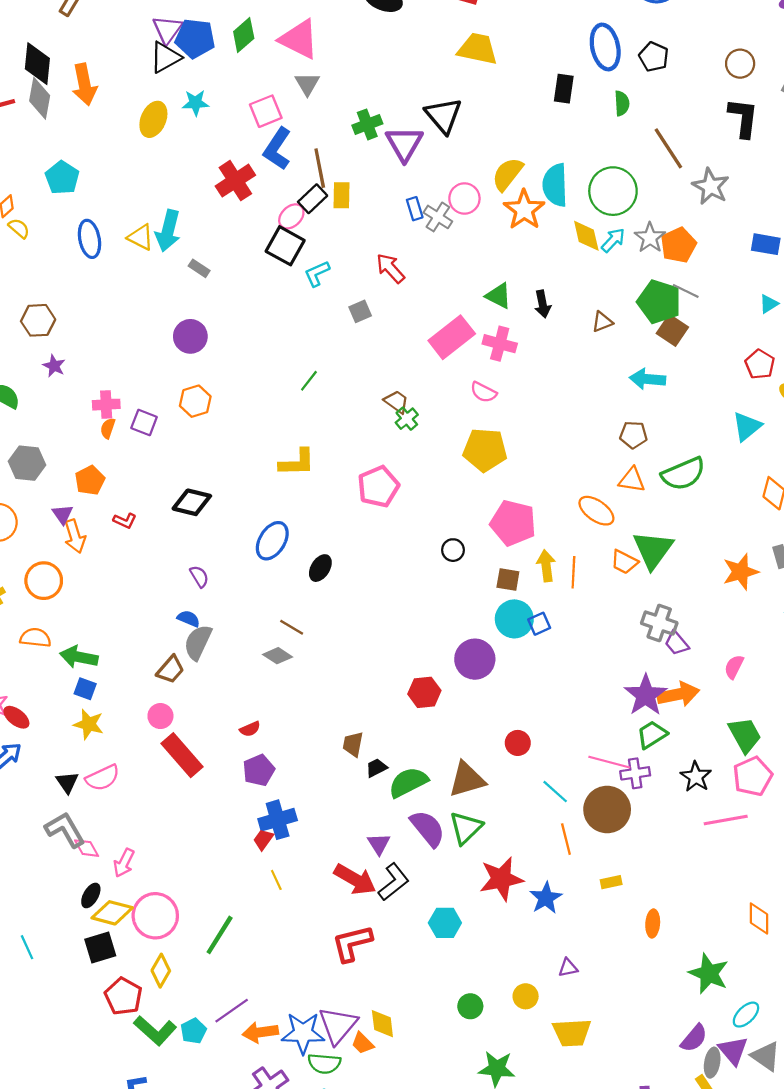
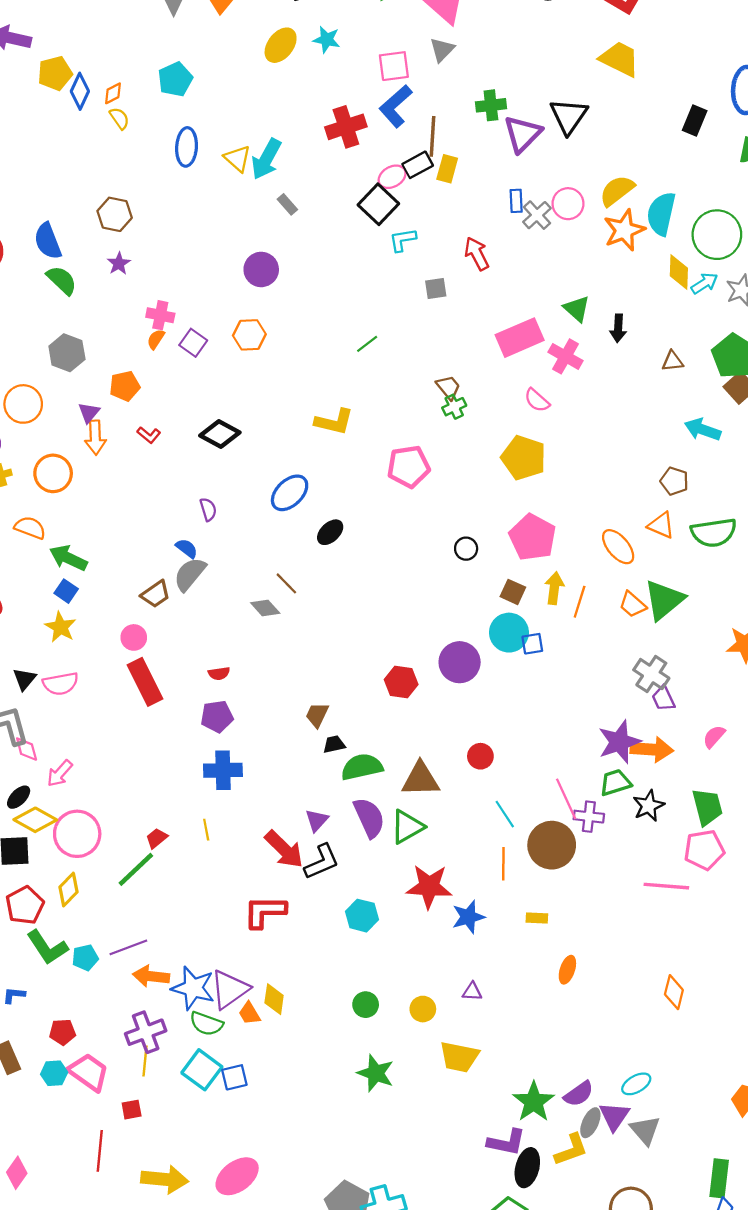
pink line: (609, 762) -> (566, 799), turned 36
black star: (696, 777) -> (649, 806), moved
red trapezoid: (263, 839) -> (157, 838), moved
green star: (709, 974) -> (534, 1102), moved

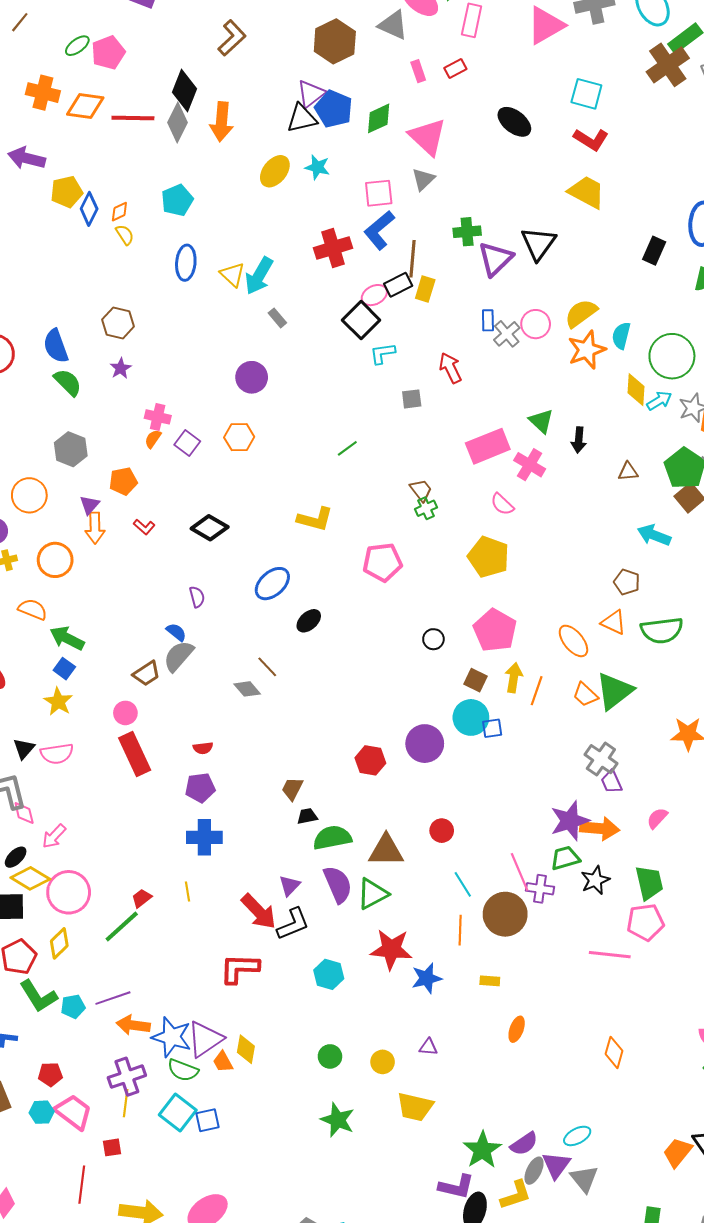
cyan semicircle: (661, 214) -> (621, 336), size x0.7

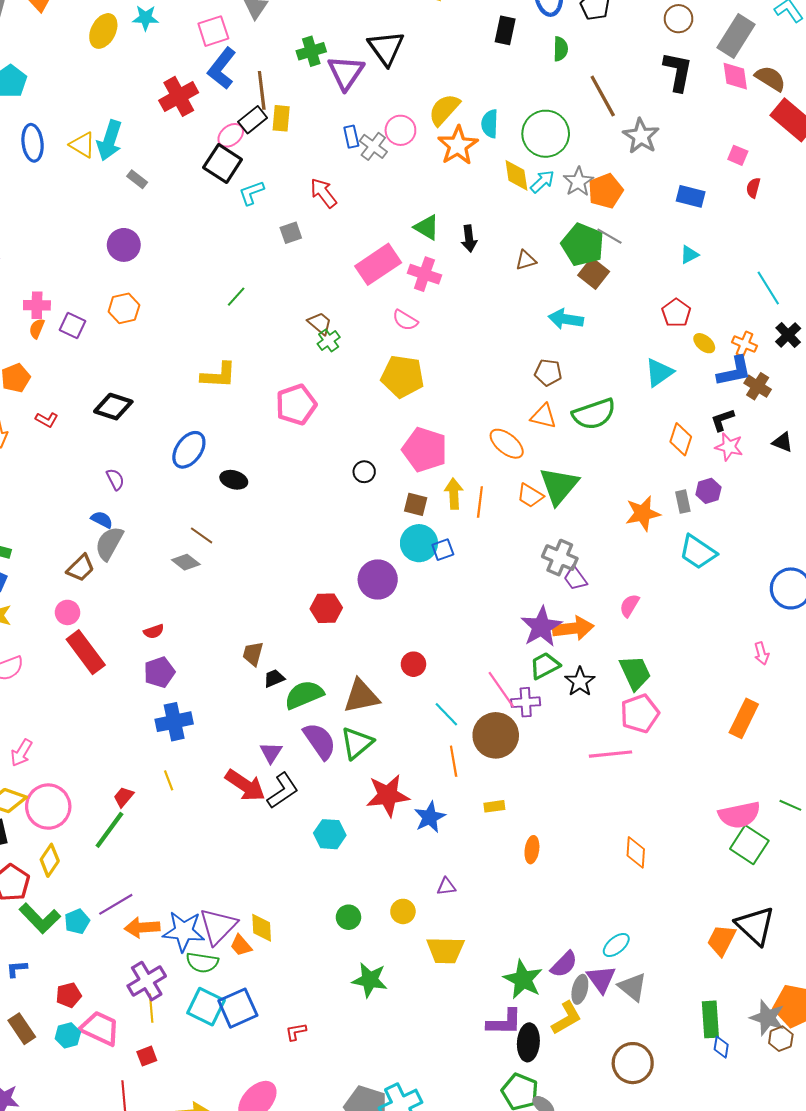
black ellipse: (309, 621) -> (234, 480), turned 70
red L-shape: (239, 969) -> (296, 1032), moved, size x0.5
blue square: (207, 1120) -> (238, 1008), size x1.5

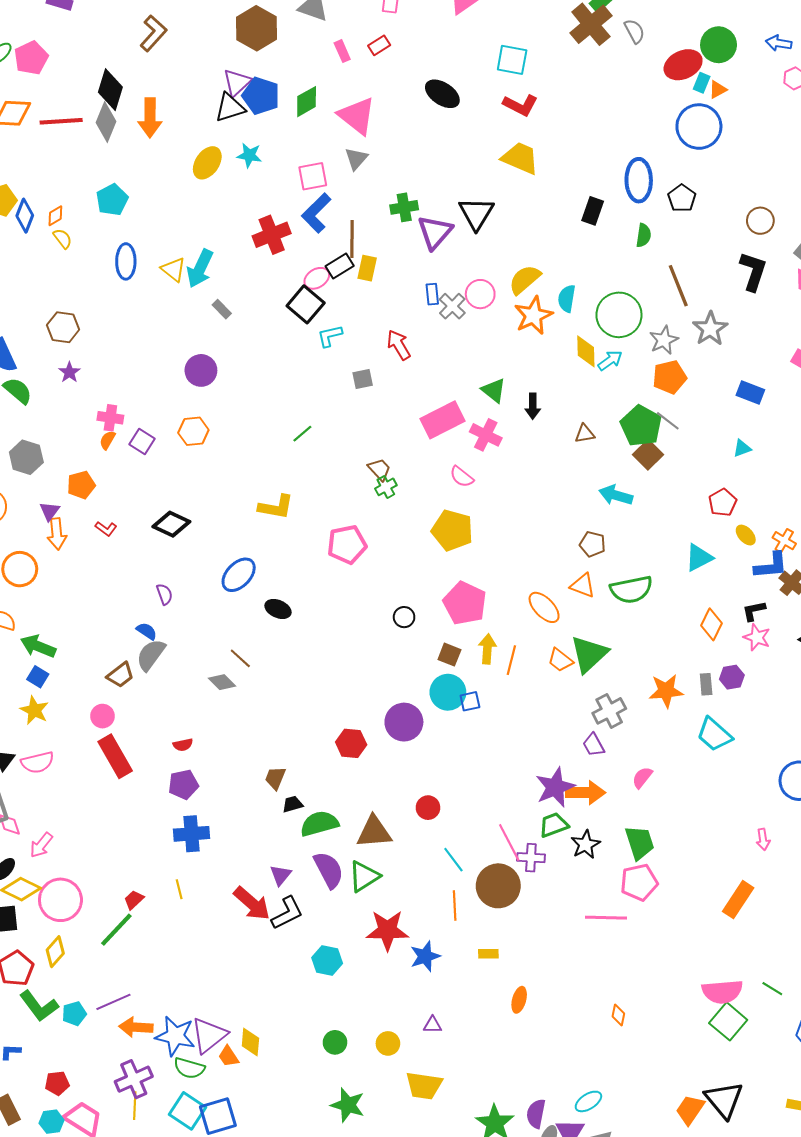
gray star: (578, 182) -> (664, 340), moved
gray cross: (560, 558) -> (609, 711), moved, turned 32
orange diamond: (636, 852) -> (618, 1015), size x0.7
purple semicircle: (564, 964) -> (536, 1114), turned 140

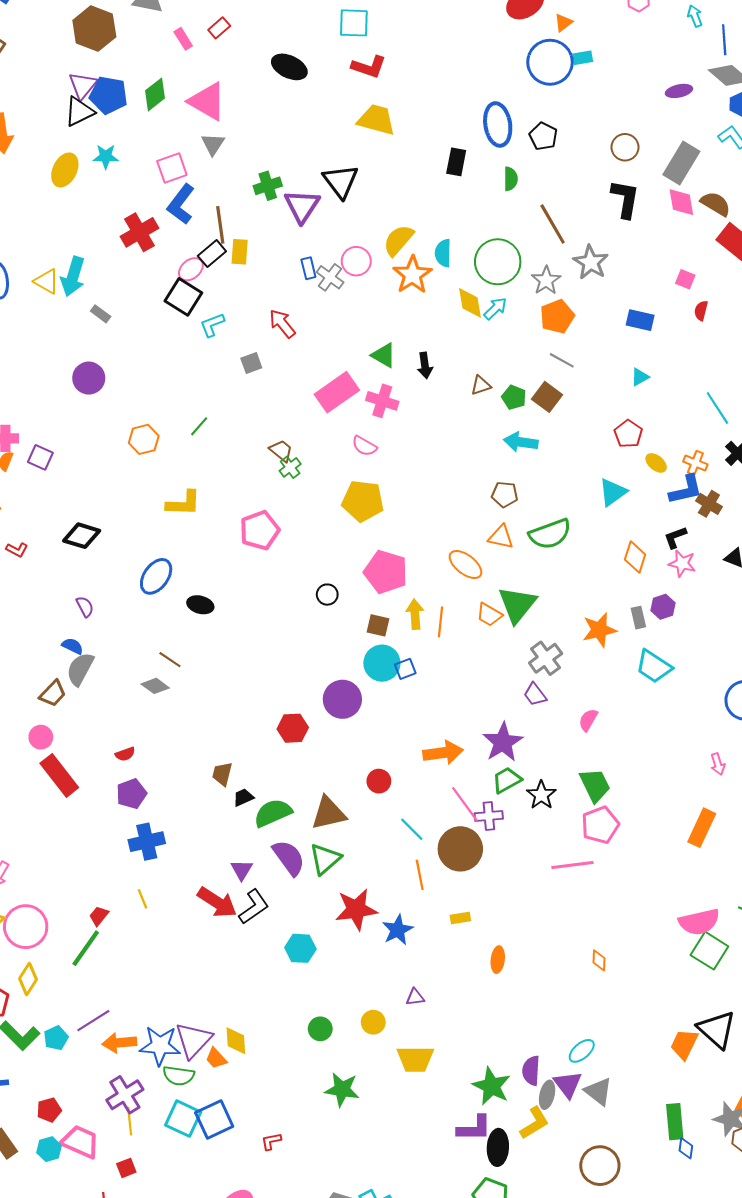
cyan rectangle: (702, 83) -> (583, 58), moved, turned 66
green pentagon: (641, 426) -> (514, 397), moved, size x0.6
orange hexagon: (193, 431) -> (144, 439), moved
orange arrow: (586, 793) -> (443, 753), moved

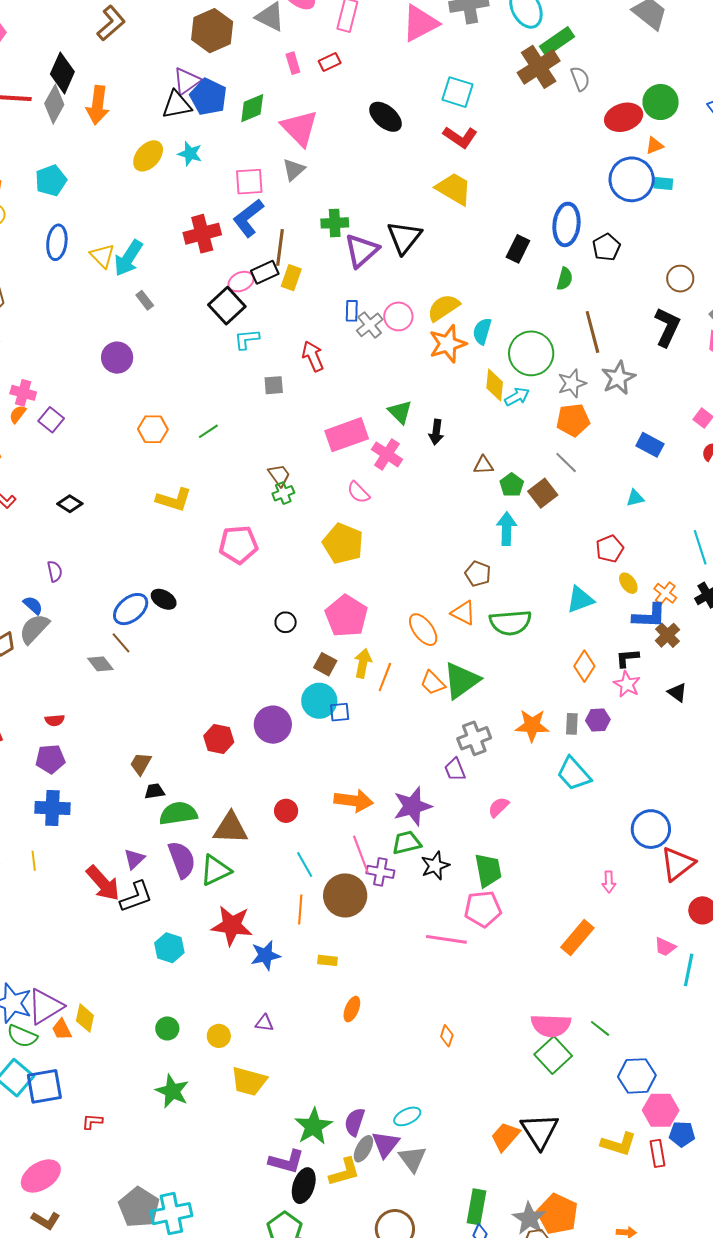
cyan arrow: (521, 442) -> (507, 529), turned 68
black diamond: (82, 536) -> (70, 504), size x0.7
blue ellipse: (156, 576) -> (131, 609), moved

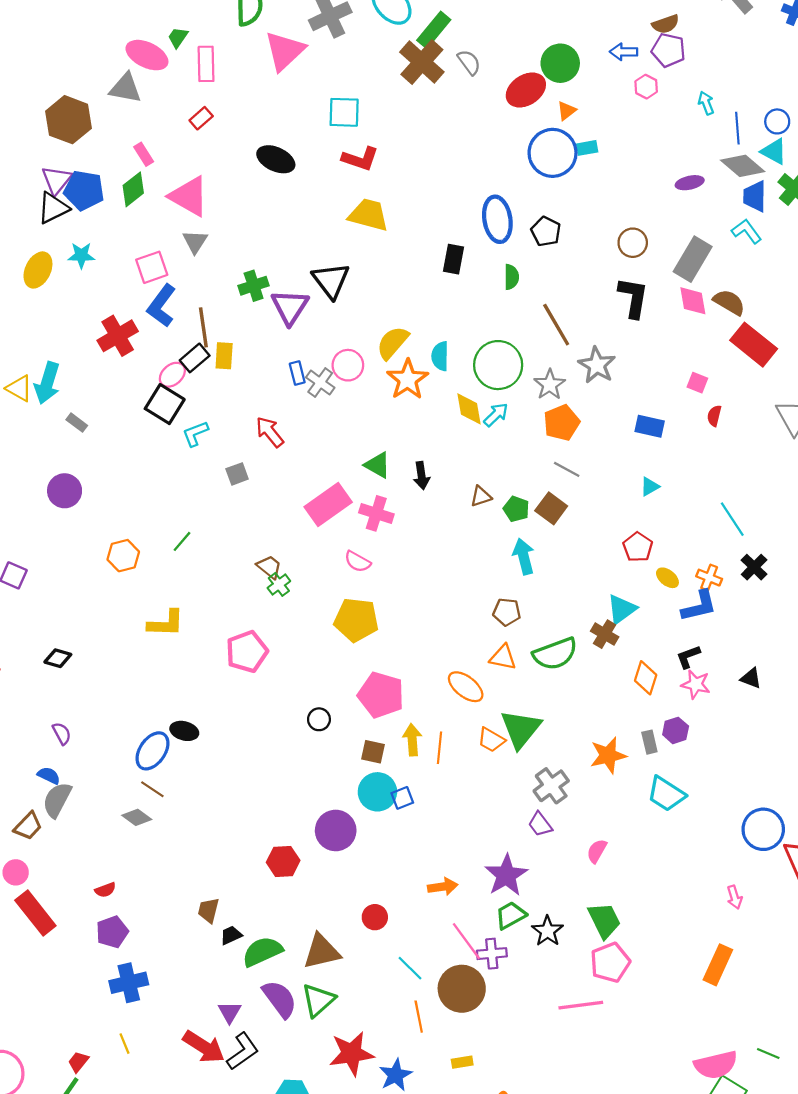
pink rectangle: (293, 63) -> (144, 154), moved
brown cross: (667, 635) -> (605, 634), moved
orange arrow: (354, 801) -> (443, 887), size x0.7

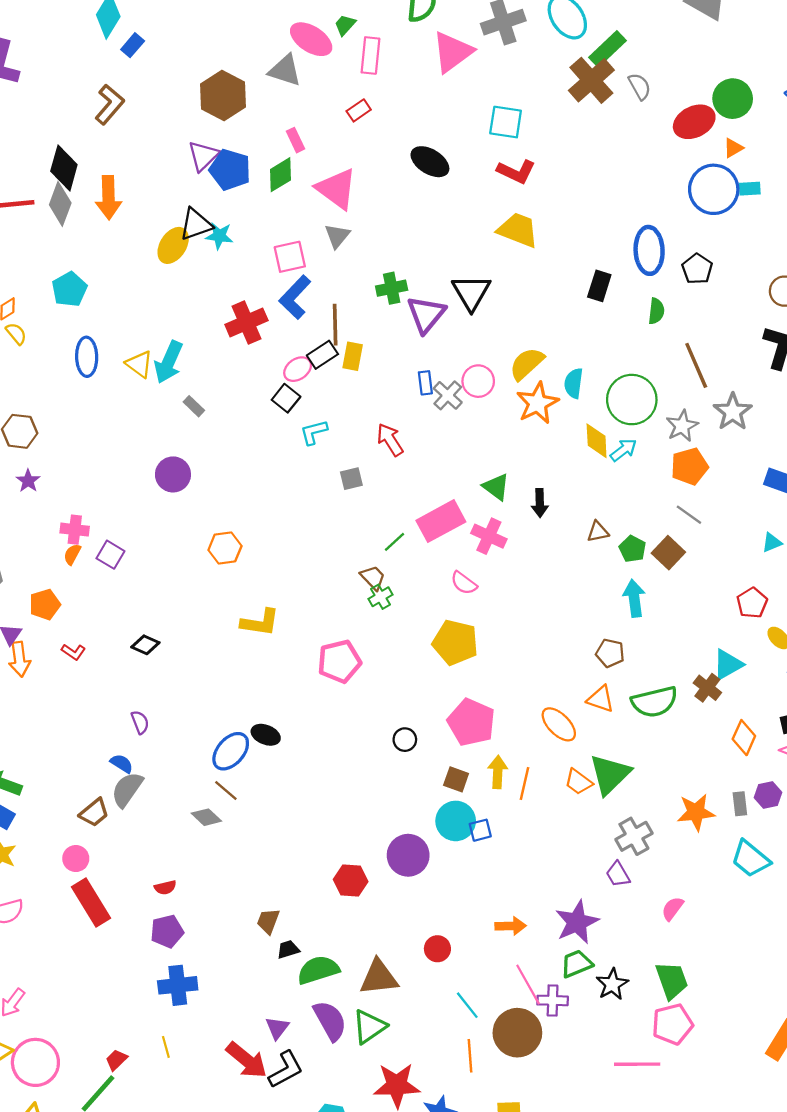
black triangle: (53, 208) -> (196, 224), moved
black square: (165, 404) -> (286, 398), size x0.7
green line: (182, 541) -> (395, 542), moved

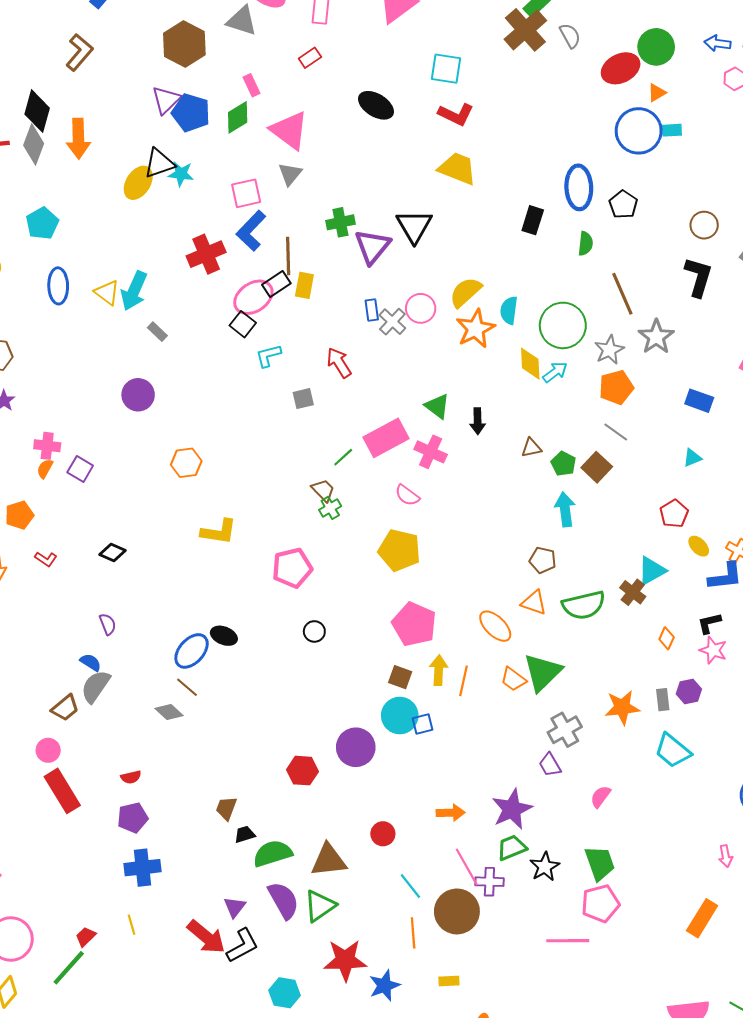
pink ellipse: (298, 369) -> (253, 297), size x1.5
orange diamond: (744, 738) -> (667, 638), size x0.7
black circle: (405, 740) -> (314, 631), moved

